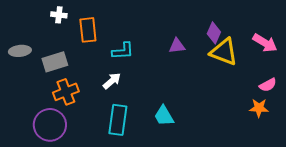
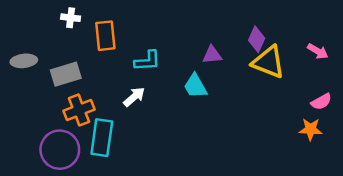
pink arrow: (265, 43) -> (318, 51), size x0.7
cyan trapezoid: (164, 116) -> (195, 86), moved
cyan rectangle: (118, 120) -> (102, 138), moved

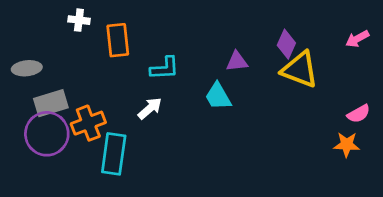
pink arrow: (318, 51) -> (357, 39), moved, turned 120
gray rectangle: (66, 74) -> (51, 103), moved
purple circle: (60, 150) -> (47, 134), moved

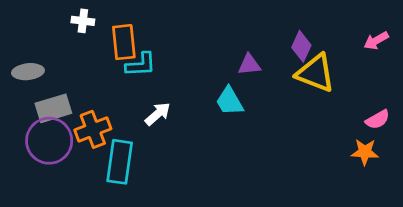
cyan L-shape: (165, 68) -> (141, 65), moved

